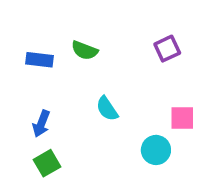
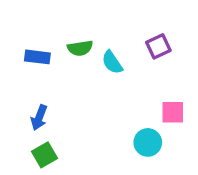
green semicircle: (85, 50) -> (80, 48), turned -30
cyan semicircle: (107, 109) -> (112, 62), moved

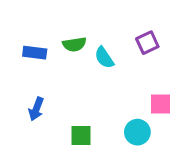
green square: (44, 155) -> (81, 135), moved, turned 30

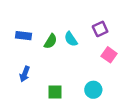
green semicircle: (74, 44) -> (51, 41), moved, turned -49
pink square: (161, 104) -> (109, 55), moved, turned 35

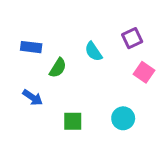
green semicircle: (51, 41) -> (58, 68), moved
blue arrow: (25, 74) -> (33, 98), turned -77

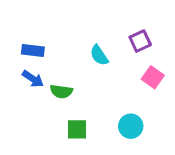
green semicircle: (58, 68) -> (61, 91), moved, turned 66
blue arrow: (33, 98) -> (33, 79), moved

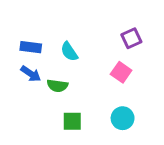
cyan semicircle: (99, 55) -> (69, 52), moved
pink square: (153, 77) -> (121, 72), moved

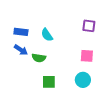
purple square: (131, 38) -> (89, 26), turned 32
pink square: (121, 72) -> (87, 56), moved, turned -32

